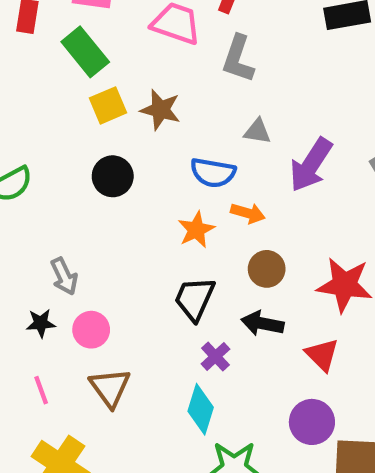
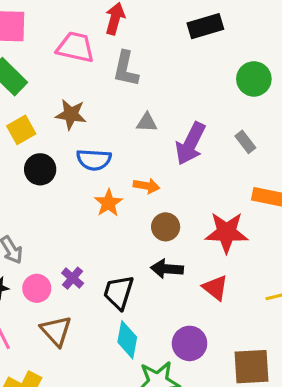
yellow square: (108, 105) -> (21, 130), moved
blue semicircle: (213, 173) -> (94, 160), moved
black trapezoid: (195, 299) -> (119, 292), moved
purple cross: (215, 356) -> (73, 278), moved
purple circle: (312, 422) -> (190, 343), moved

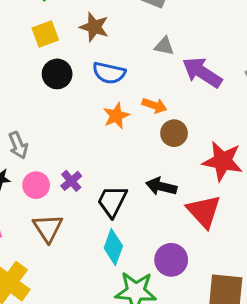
purple arrow: (190, 144) -> (202, 72), turned 87
brown circle: (166, 227) -> (174, 133), moved
red triangle: (215, 288) -> (204, 211), size x1.4

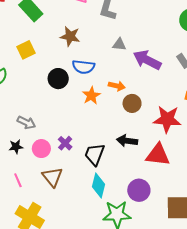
yellow square: (45, 34) -> (26, 50), moved
black circle: (57, 74) -> (58, 79), moved
gray arrow: (18, 145) -> (26, 123), turned -36
red triangle: (204, 211) -> (158, 155), turned -35

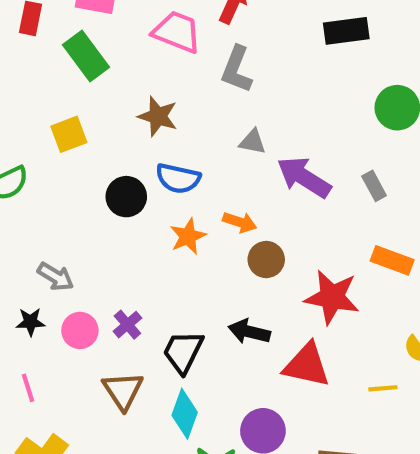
brown triangle: (52, 177) -> (123, 391), moved

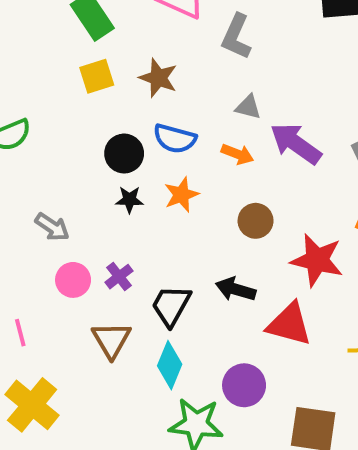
yellow square: (69, 134) -> (97, 76), moved
orange arrow: (240, 222) -> (237, 154), moved
black star: (30, 322) -> (129, 200), moved

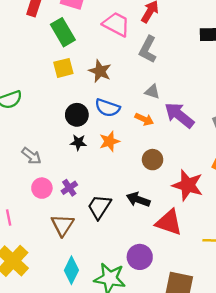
cyan diamond: (170, 365) -> (71, 270), moved

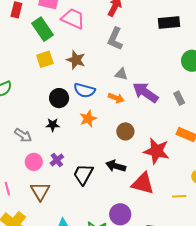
pink trapezoid: (116, 24) -> (73, 19), moved
black star: (78, 142) -> (53, 125), moved
brown triangle: (63, 225) -> (40, 191), moved

